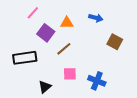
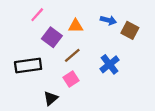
brown square: (115, 42) -> (130, 30), moved
pink square: (70, 74) -> (71, 79), moved, turned -32
blue cross: (97, 81) -> (110, 64), moved, turned 30

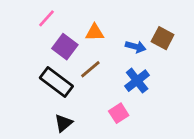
blue arrow: (108, 20) -> (136, 47), moved
black rectangle: (28, 66) -> (56, 82), moved, turned 45
pink square: (71, 79) -> (119, 113), moved

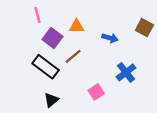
pink line: (47, 18) -> (37, 15), turned -56
brown square: (163, 38) -> (144, 28), moved
blue cross: (137, 81) -> (126, 72), moved

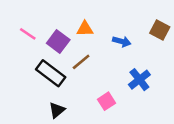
pink line: (37, 15) -> (28, 34), moved, turned -42

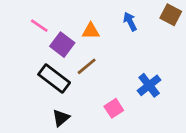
brown square: (160, 30) -> (171, 15), moved
pink line: (28, 34) -> (39, 26), moved
blue arrow: (122, 41) -> (130, 22), moved, turned -132

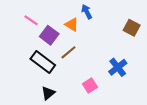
brown square: (171, 15) -> (132, 28), moved
blue arrow: (130, 22) -> (87, 12), moved
orange triangle: (91, 31) -> (72, 25), turned 32

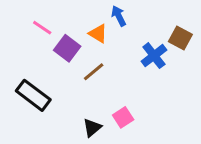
black rectangle: (43, 62) -> (33, 95), moved
blue cross: (118, 67) -> (154, 56), moved
black triangle: (48, 93) -> (92, 128), moved

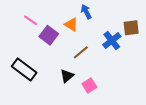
brown square: (180, 38) -> (131, 28), turned -35
brown line: (94, 72) -> (81, 52), moved
black triangle: (92, 128) -> (67, 76), moved

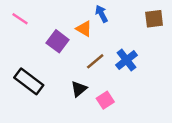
pink line: (31, 20) -> (20, 19), moved
brown square: (131, 28) -> (154, 19), moved
blue cross: (112, 41) -> (127, 60), moved

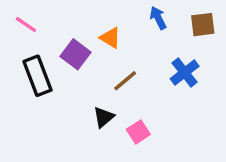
blue arrow: (101, 14) -> (158, 18), moved
blue cross: (127, 60) -> (185, 72), moved
black rectangle: (29, 81) -> (38, 76), moved, turned 32

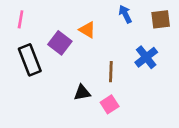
pink line: (26, 25) -> (21, 19), turned 66
brown line: (125, 81) -> (111, 72), moved, turned -48
black triangle: (104, 117) -> (82, 93), turned 30

